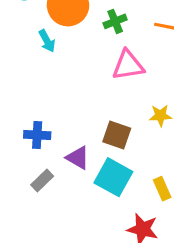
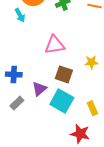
pink triangle: (128, 65) -> (55, 45), moved
purple triangle: (78, 158) -> (39, 89), turned 49

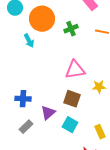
pink triangle: (55, 45) -> (75, 70), moved
cyan square: (62, 101) -> (70, 125), size x0.7

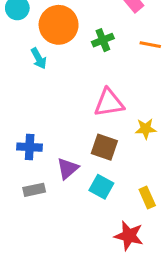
gray rectangle: (26, 127) -> (34, 190), turned 32

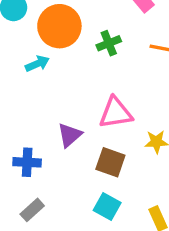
cyan arrow: (39, 58) -> (37, 64), turned -85
purple triangle: (68, 168) -> (70, 135), moved
gray rectangle: (34, 190) -> (32, 210), turned -30

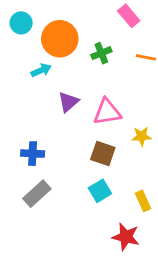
purple triangle: (70, 135) -> (68, 102), moved
cyan square: (107, 206) -> (100, 191), turned 30
gray rectangle: (32, 210) -> (37, 194), size x1.4

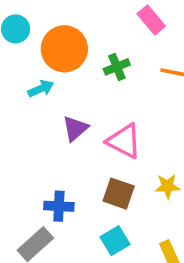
pink triangle: (107, 112) -> (124, 141), turned 36
yellow star: (142, 136) -> (167, 186), moved
blue cross: (33, 154) -> (59, 206), moved

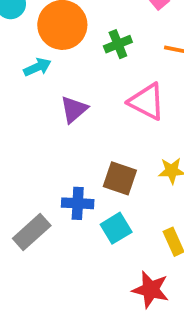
pink triangle: (124, 141) -> (147, 102), moved
blue cross: (59, 206) -> (78, 203), moved

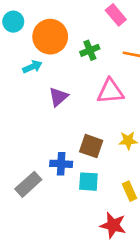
pink triangle: (147, 102) -> (110, 91), turned -32
cyan square: (116, 228) -> (88, 182), turned 35

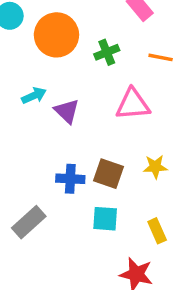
cyan arrow: (32, 67) -> (34, 96), moved
purple triangle: (58, 97) -> (67, 111), turned -35
blue cross: (61, 164) -> (70, 179), moved

